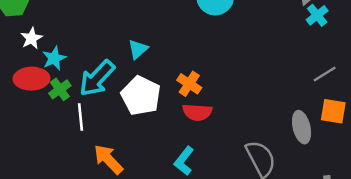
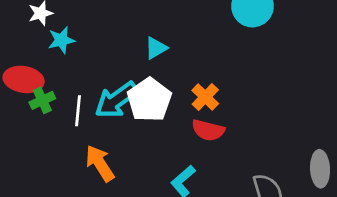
cyan arrow: (97, 78) -> (116, 100), moved
red ellipse: (31, 79) -> (24, 79), moved
green cross: (60, 89) -> (42, 100), moved

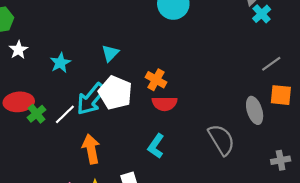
cyan star: (61, 40) -> (60, 63), moved
white line: (78, 111) -> (65, 114), turned 55
orange arrow: (100, 163) -> (91, 149), turned 36

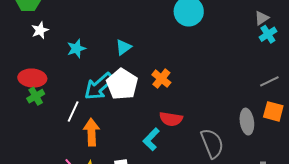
red semicircle: (165, 104) -> (171, 119), moved
green cross: (37, 114) -> (36, 96), moved
white line: (65, 114) -> (73, 111), moved, turned -30

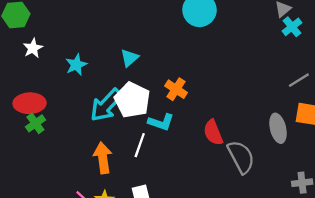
white line: (73, 111) -> (140, 145), moved
red semicircle: (171, 119) -> (213, 132), moved, turned 65
cyan L-shape: (151, 139) -> (161, 122), moved, turned -110

